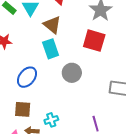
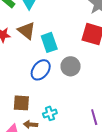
brown triangle: (52, 25) -> (27, 31), moved
blue ellipse: (27, 77) -> (41, 70), moved

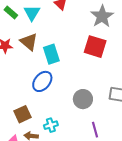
gray circle: (71, 66) -> (83, 99), moved
brown square: (21, 103) -> (22, 114), turned -30

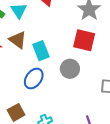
gray circle: (83, 99) -> (70, 69), moved

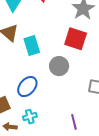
blue ellipse: (34, 78) -> (27, 87), moved

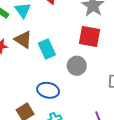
blue ellipse: (27, 87) -> (48, 90), turned 70

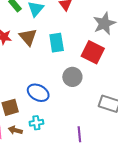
cyan rectangle: (47, 49) -> (57, 43), moved

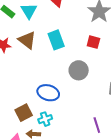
red square: (93, 52) -> (93, 42), size x0.6
cyan cross: (36, 123) -> (45, 119), moved

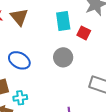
cyan rectangle: (56, 40) -> (63, 21), moved
blue ellipse: (48, 93) -> (19, 60), moved

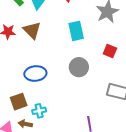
red square: (84, 33) -> (110, 51), moved
blue ellipse: (19, 60) -> (35, 73), turned -30

